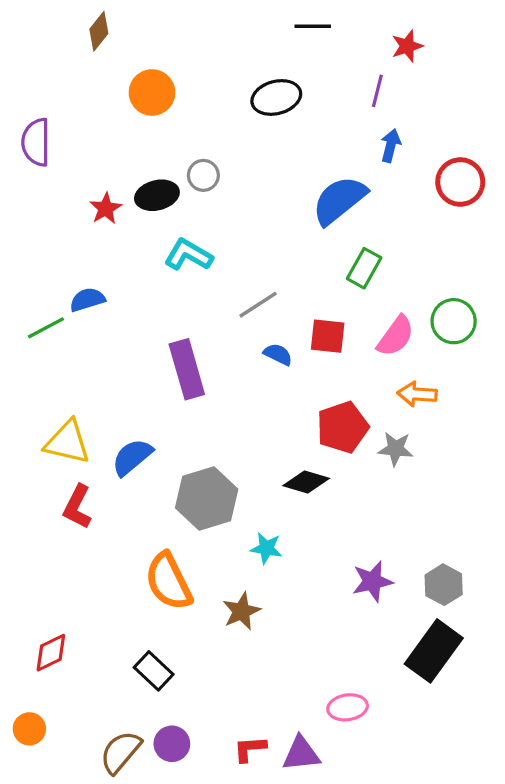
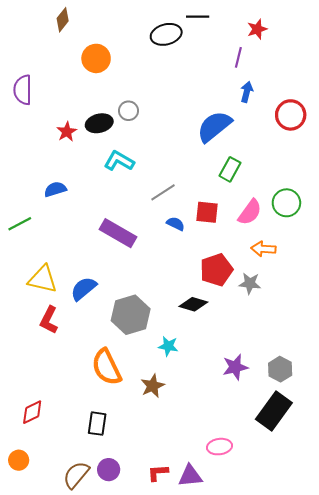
black ellipse: (276, 97) -> (166, 34), moved
green line: (46, 328) -> (20, 224), moved
purple rectangle: (187, 369) -> (118, 233), turned -44
black rectangle: (154, 671) -> (97, 424), turned 55

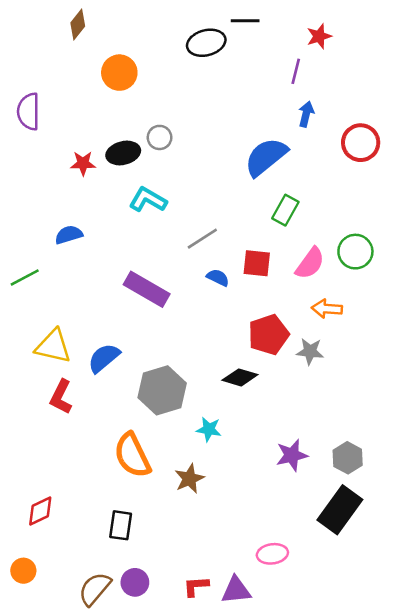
red star: (67, 132) -> (83, 163), turned 30

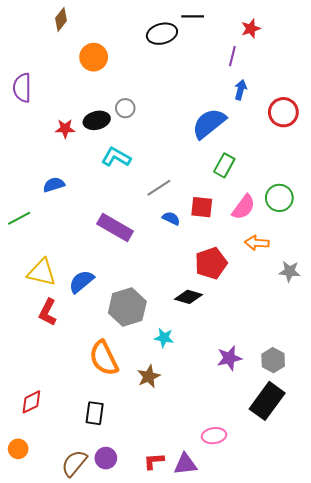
gray star: (310, 351) -> (290, 271), moved

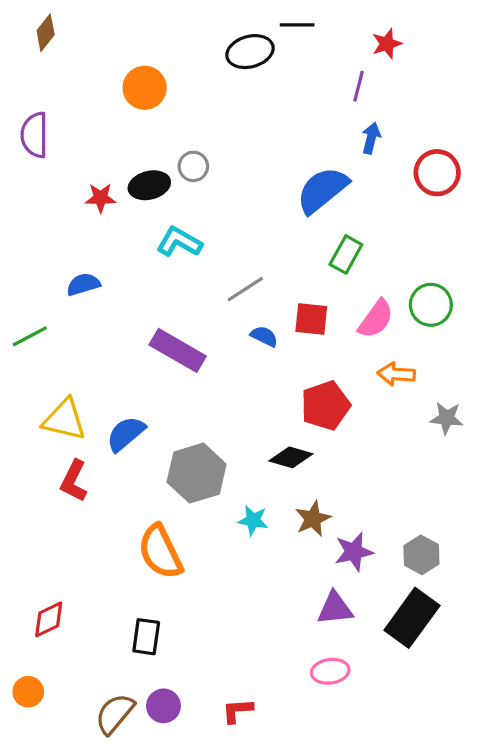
brown diamond: (61, 19) -> (46, 33), moved
brown star: (149, 376) -> (313, 519), moved
purple triangle: (185, 464) -> (335, 608), moved

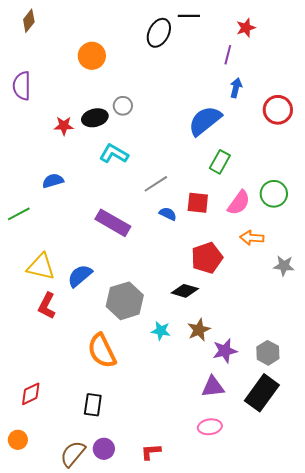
black ellipse: (250, 52) -> (159, 33), turned -48

